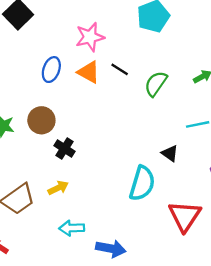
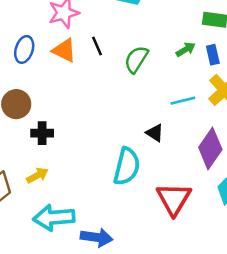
black line: (120, 69) -> (97, 46), turned 36
black cross: (64, 149) -> (42, 133), turned -30
cyan arrow: (72, 228) -> (54, 218), size x1.5

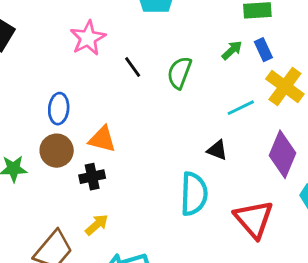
blue ellipse: (24, 49) -> (59, 109), moved
orange triangle: (64, 50) -> (102, 139), moved

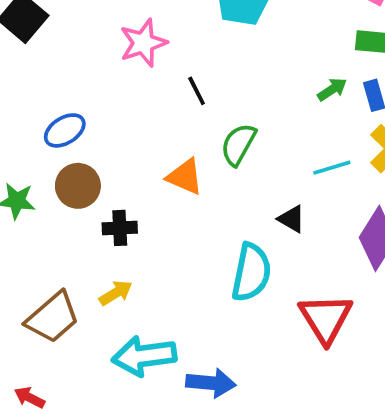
green semicircle: (179, 73) -> (238, 144), moved
blue ellipse: (59, 109) -> (65, 130), moved, turned 44
orange triangle: (102, 139) -> (185, 177), moved

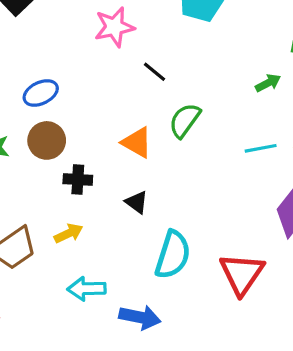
black line: (197, 91) -> (155, 72), turned -30
black triangle: (292, 219) -> (137, 202), moved
cyan semicircle: (251, 272) -> (173, 255), moved
cyan arrow: (144, 356) -> (87, 289), size x0.7

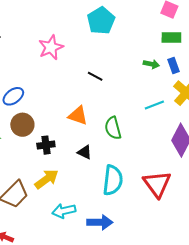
black line: (155, 72) -> (95, 76), moved
green arrow: (268, 83) -> (151, 64), turned 49
green semicircle: (185, 120) -> (113, 128), moved, turned -40
yellow arrow: (69, 233) -> (46, 179), size x1.4

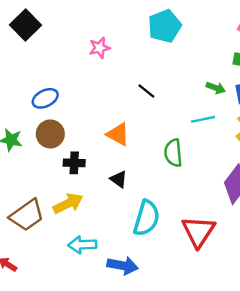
pink star: (51, 47) -> (100, 48), size x0.7
cyan line: (154, 105) -> (203, 119), moved
green semicircle: (113, 128) -> (173, 153), moved

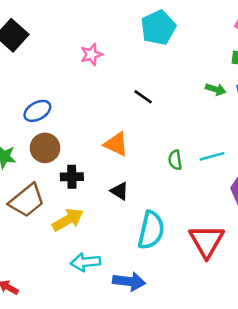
cyan line: (203, 119) -> (212, 156), moved
green semicircle: (173, 153) -> (175, 160), size x0.7
brown trapezoid: (27, 215) -> (27, 201), moved

